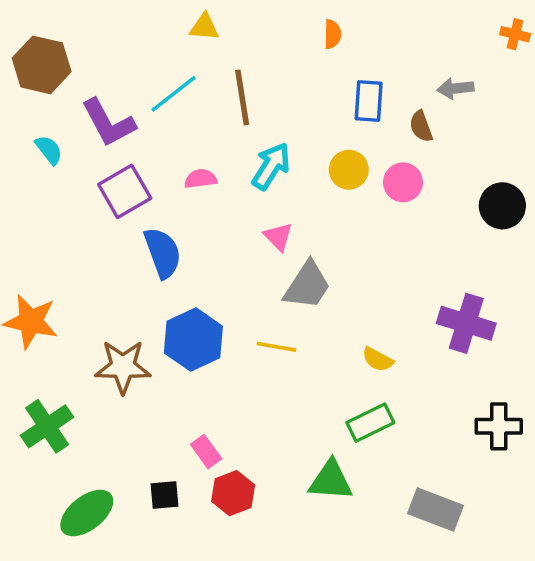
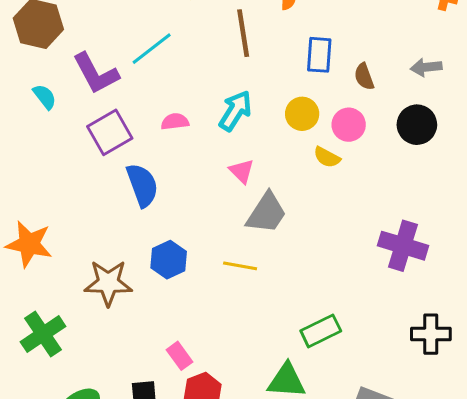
gray arrow: (455, 88) -> (426, 67), moved
brown line: (242, 97) -> (243, 33), moved
black circle: (502, 206) -> (417, 125), moved
blue hexagon: (193, 340) -> (169, 260), size x0.7
yellow semicircle: (378, 359) -> (327, 157), moved

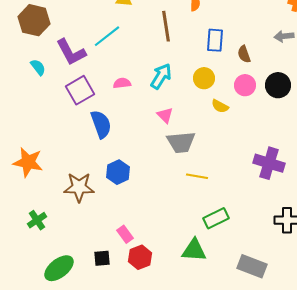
gray arrow: (426, 67) -> (284, 36), moved
pink circle: (349, 125) -> (245, 85), moved
gray trapezoid: (266, 213) -> (181, 142), turned 52
yellow line: (240, 266) -> (197, 176), moved
green cross: (43, 334) -> (37, 220), size x0.7

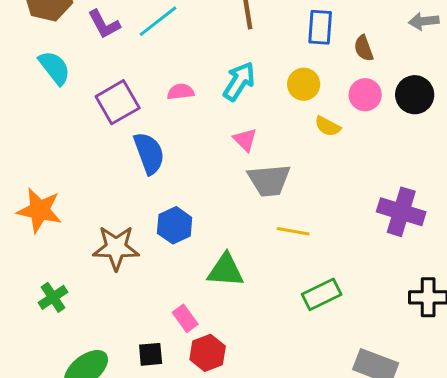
purple L-shape: (71, 52) -> (104, 24), moved, size x0.7
cyan semicircle: (38, 67) -> (55, 68), size x1.4
green triangle: (194, 250) -> (226, 270), moved

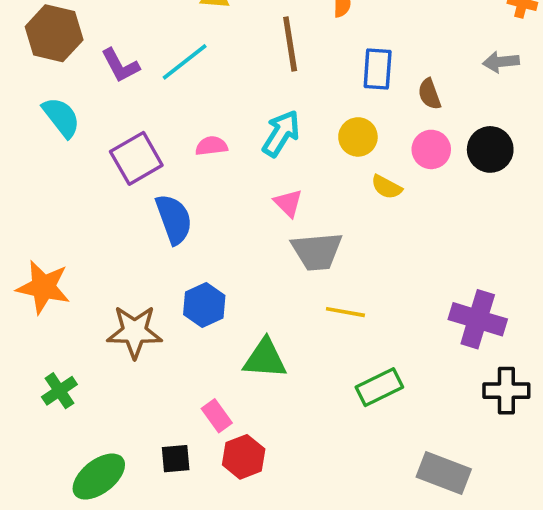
purple cross: (401, 212) -> (478, 319), moved

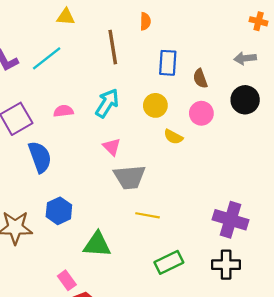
black circle: (490, 149) -> (245, 100), moved
black cross: (506, 391) -> (226, 265), moved

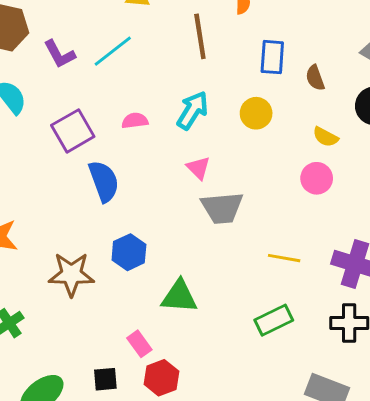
pink circle: (201, 113) -> (317, 178), moved
yellow semicircle: (173, 137) -> (325, 137), moved
yellow line: (148, 215) -> (284, 258), moved

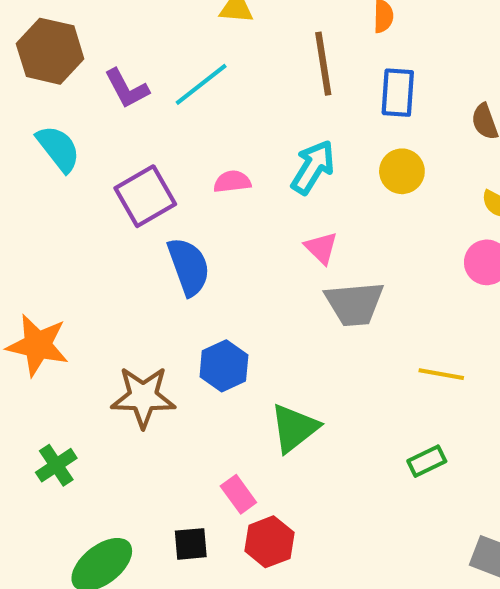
blue rectangle: (272, 57) -> (398, 93), moved
green triangle: (179, 296) -> (294, 428), turned -42
green rectangle: (274, 320) -> (427, 461), size x0.7

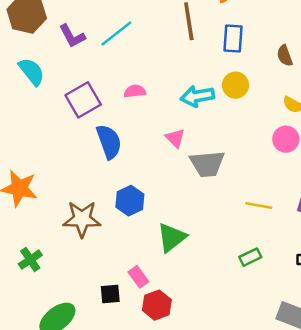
cyan arrow: (313, 167) -> (197, 96), moved, turned -132
pink triangle: (321, 248) -> (175, 138), moved
black square: (191, 544) -> (110, 294), moved

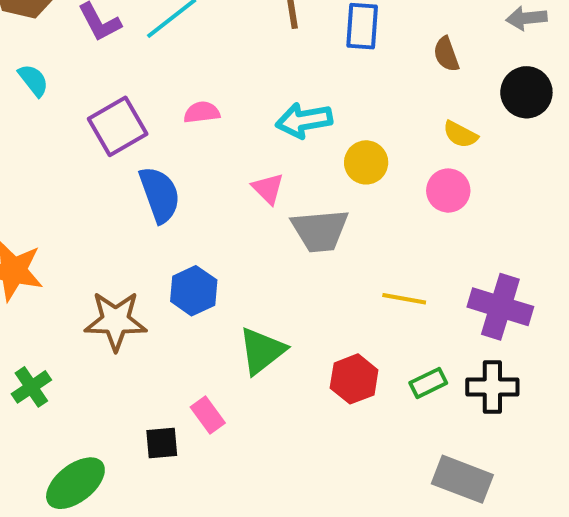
cyan semicircle: (32, 72) -> (33, 80), size x0.7
yellow circle: (235, 85) -> (366, 162), moved
green rectangle: (250, 257) -> (428, 383), moved
red hexagon: (157, 305) -> (354, 379), moved

